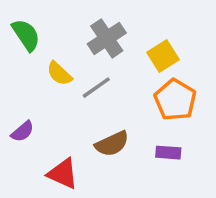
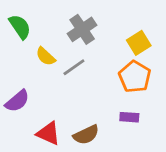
yellow square: (163, 56) -> (139, 43), moved
purple semicircle: (22, 131) -> (17, 101), size x1.4
brown semicircle: (112, 144) -> (86, 135), moved

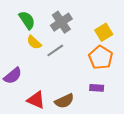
green semicircle: (20, 27) -> (27, 20), moved

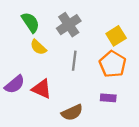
gray line: (55, 50) -> (74, 61), moved, turned -48
red triangle: (36, 100) -> (42, 89), moved

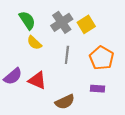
yellow square: (116, 36) -> (86, 24), moved

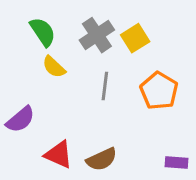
red triangle: (37, 80) -> (59, 155), moved
purple rectangle: (97, 89) -> (177, 162), moved

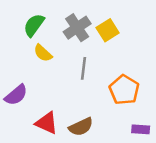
green semicircle: (43, 32) -> (34, 25), turned -110
orange pentagon: (159, 91) -> (124, 90), moved

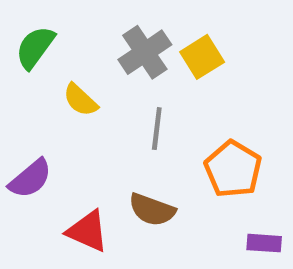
green semicircle: (34, 25) -> (35, 47), moved
brown semicircle: (81, 127) -> (152, 210), moved, turned 45

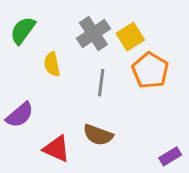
yellow semicircle: (80, 100) -> (52, 64), turned 35
orange pentagon: (233, 169) -> (150, 70), moved
purple rectangle: (264, 243) -> (170, 156), turned -35

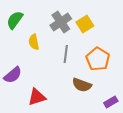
orange pentagon: (150, 70) -> (98, 59), moved
brown semicircle: (98, 135) -> (82, 85), moved
red triangle: (57, 149) -> (37, 97), turned -42

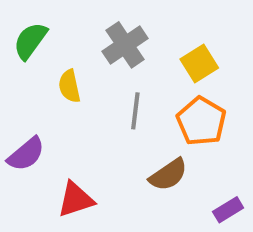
yellow square: (85, 24) -> (199, 63), moved
brown semicircle: (82, 85) -> (168, 175), turned -54

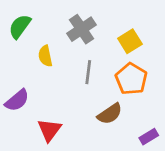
red triangle: (76, 199) -> (49, 130), turned -35

